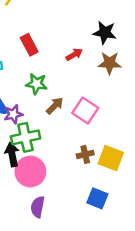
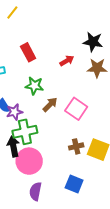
blue square: (97, 198) -> (74, 184), moved

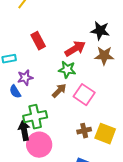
red arrow: (67, 61) -> (75, 49), size x1.5
green star: (34, 86) -> (67, 70), moved
purple star: (14, 112) -> (25, 78), moved

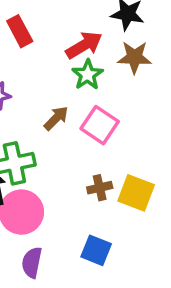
green star: (67, 70) -> (87, 75), moved, turned 30

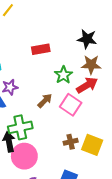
red rectangle: (20, 31) -> (41, 49), moved, turned -72
red arrow: (84, 45) -> (87, 85), moved

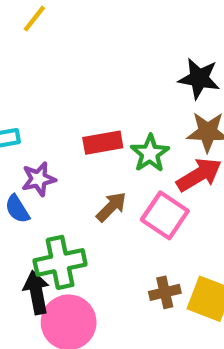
red rectangle: (41, 49) -> (103, 143), moved

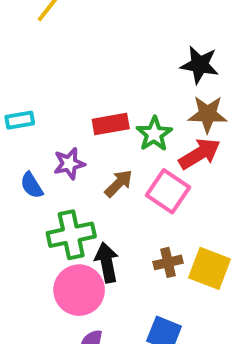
purple star: (39, 179) -> (69, 164), moved
black arrow: (36, 292) -> (107, 262), moved

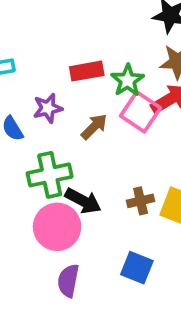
pink square: (168, 191) -> (141, 112), moved
black arrow: (107, 262) -> (83, 201), turned 129

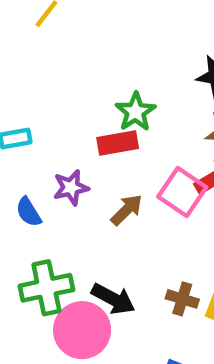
green star: (128, 80) -> (135, 112), moved
green cross: (50, 175) -> (46, 288), moved
brown cross: (141, 201) -> (182, 299), turned 30

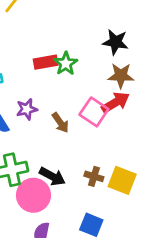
red rectangle: (118, 143) -> (46, 62), moved
brown arrow: (127, 210) -> (60, 123), turned 100

